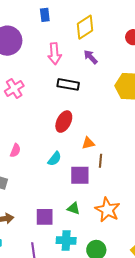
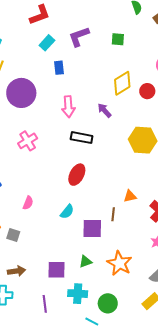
yellow diamond: (85, 27) -> (122, 83), moved
orange triangle: (88, 143) -> (130, 196), moved
green triangle: (73, 208) -> (85, 262), turned -40

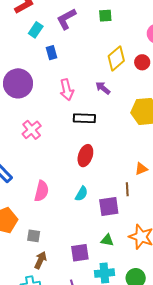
pink semicircle: (28, 203) -> (42, 191), size x1.5
gray square: (13, 235) -> (34, 236), moved
green triangle: (85, 262) -> (107, 240), turned 40
brown arrow: (17, 271) -> (41, 260), turned -48

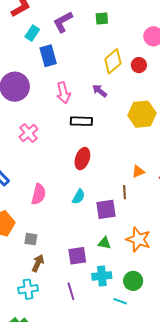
blue rectangle: (52, 53) -> (48, 56), size x1.5

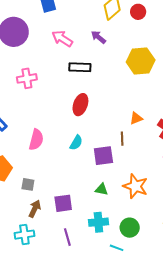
pink arrow: (63, 93) -> (62, 39), turned 135
pink cross: (29, 133) -> (27, 78), turned 30
purple square: (77, 256) -> (63, 203), moved

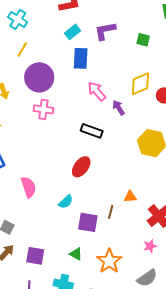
pink arrow: (62, 39) -> (97, 91), moved
pink cross: (27, 78) -> (43, 109), moved
pink semicircle: (36, 140) -> (29, 187), turned -50

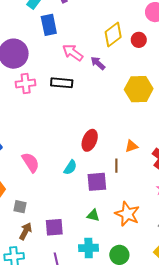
black rectangle: (92, 131) -> (62, 83), moved
red ellipse: (81, 167) -> (90, 140), moved

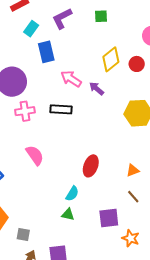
pink semicircle: (31, 162) -> (35, 155), moved
brown line: (116, 166) -> (133, 197), moved, turned -40
purple square: (97, 182) -> (109, 218), moved
orange star: (127, 214) -> (131, 238), size x0.7
green triangle: (93, 215) -> (68, 214), moved

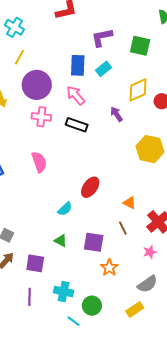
green square: (101, 16) -> (140, 46), size x1.5
cyan rectangle: (31, 29) -> (104, 69), moved
pink arrow: (71, 79) -> (76, 95), moved
orange triangle: (133, 170) -> (129, 203), turned 32
green triangle: (68, 214) -> (61, 241), moved

